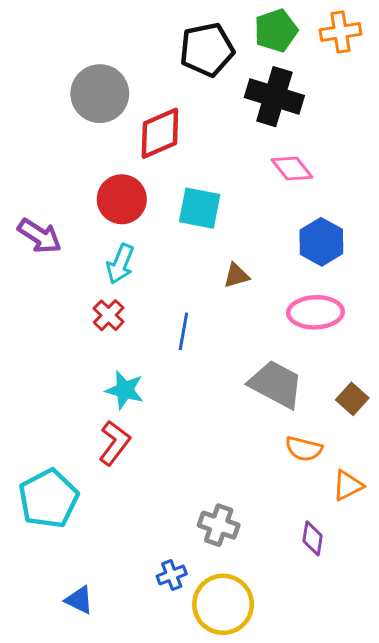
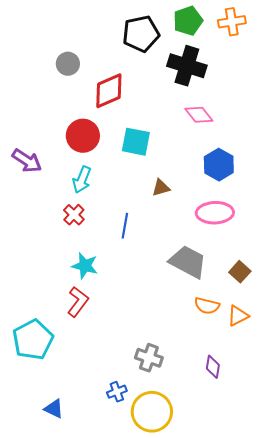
gray circle: (100, 94) -> (68, 64), size x0.6
orange triangle: (348, 485) -> (238, 316), moved

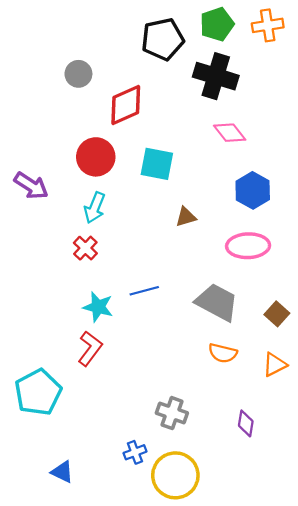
blue line: (125, 226) -> (144, 291), moved, turned 65
orange semicircle: (207, 306) -> (223, 353), moved

